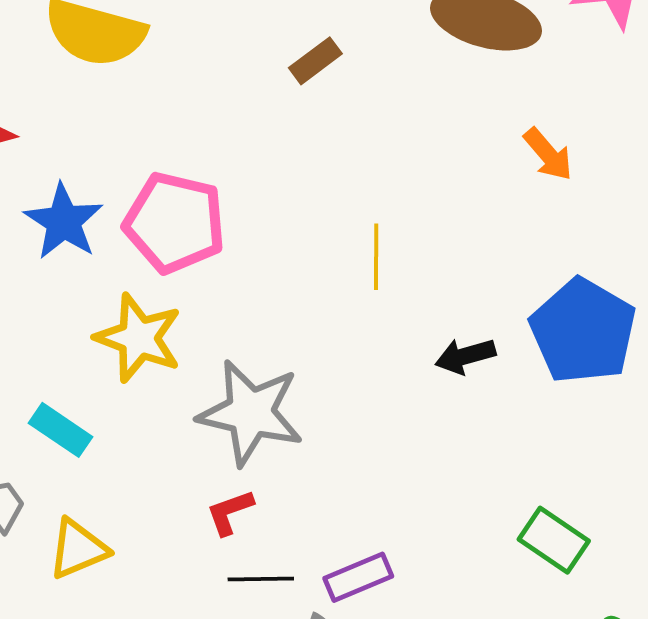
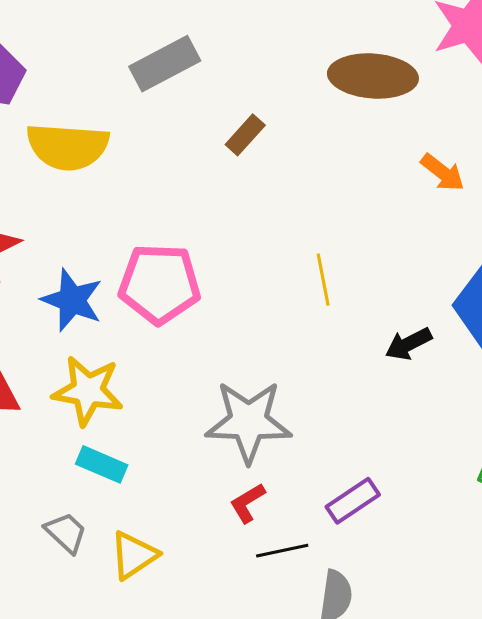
yellow star: (139, 338) -> (88, 391), moved
purple rectangle: (358, 577) -> (353, 501), moved

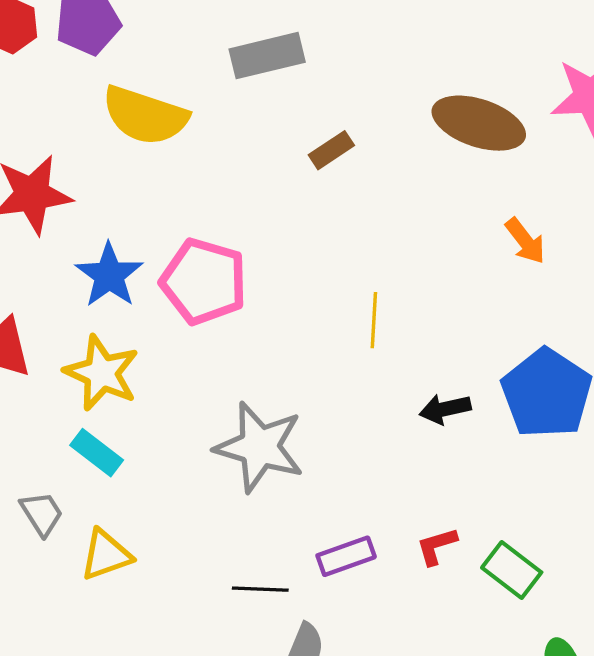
red L-shape: (247, 503) -> (437, 546), moved

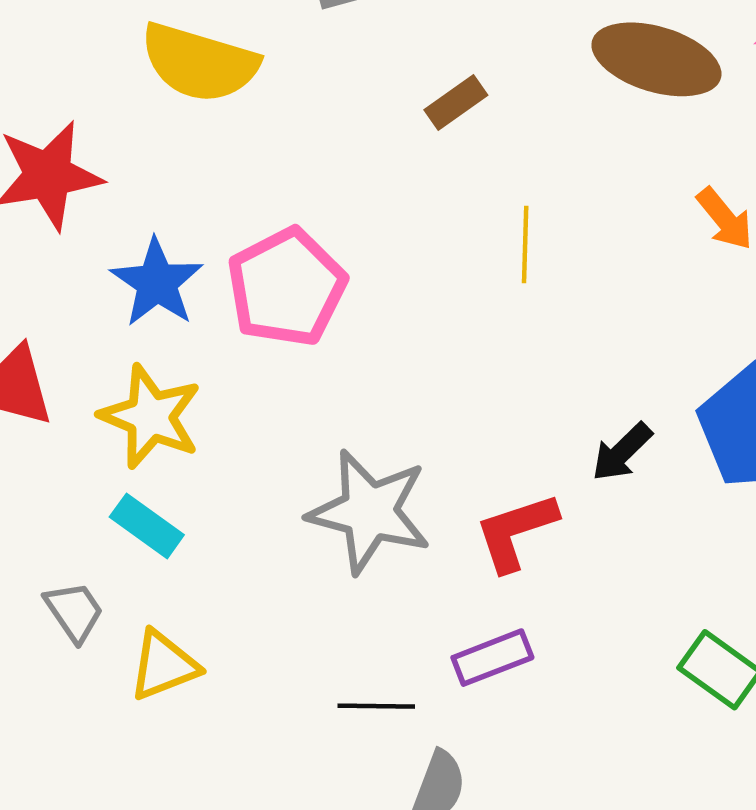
pink pentagon: (204, 281) -> (287, 287), turned 30
yellow line: (374, 320) -> (525, 244), moved
black arrow: (445, 409) -> (622, 452), turned -30
red L-shape: (437, 546) -> (516, 532), moved, size x1.5

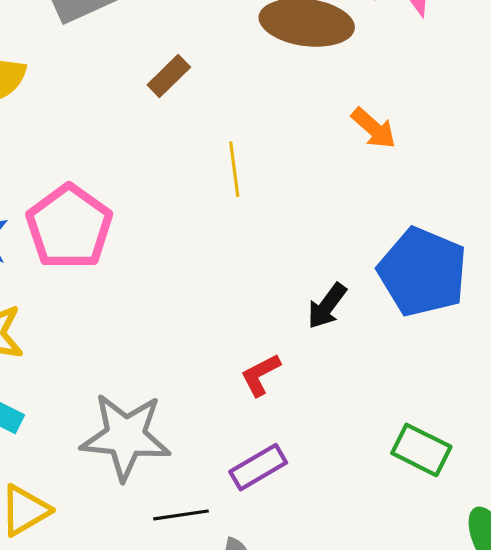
gray star: (369, 512) -> (126, 437), moved
red L-shape: (516, 532) -> (260, 375), size x0.7

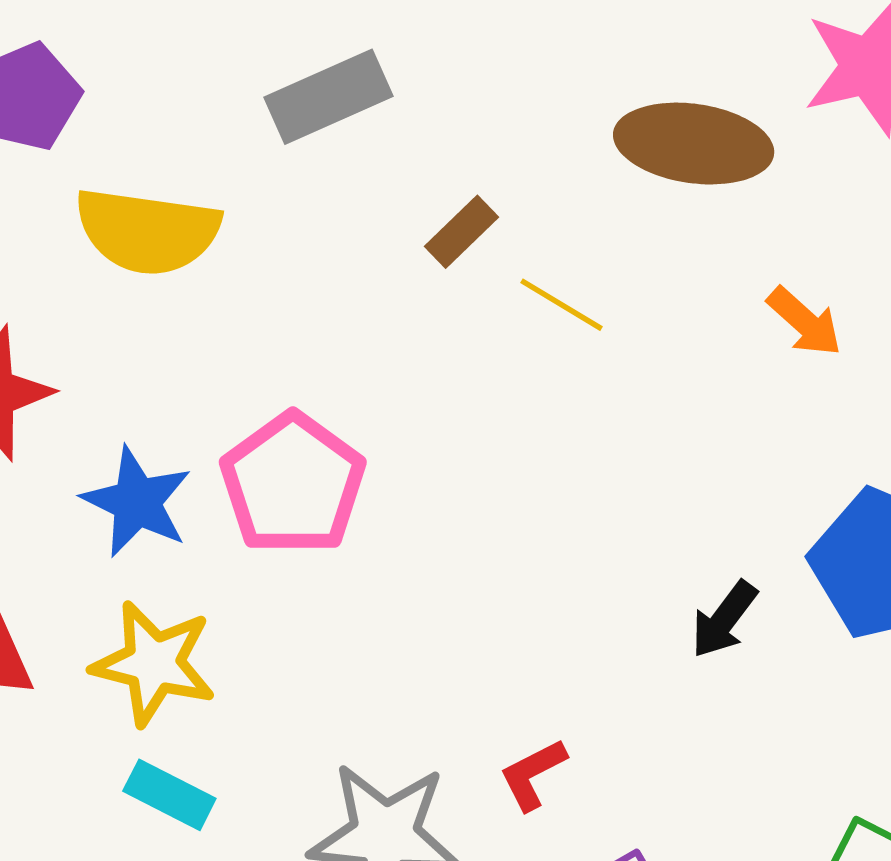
yellow line: (234, 169) -> (561, 305), moved, turned -52
red L-shape: (260, 375) -> (533, 774), moved

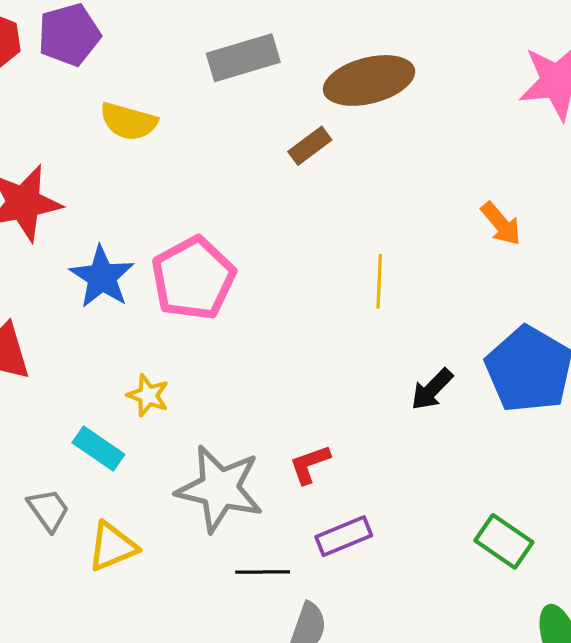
brown ellipse: (694, 144) -> (369, 80), moved, turned -30
yellow semicircle: (147, 231) -> (129, 121), size x0.7
yellow line: (561, 305) -> (379, 281), moved, turned 54
yellow star: (154, 663) -> (148, 395), moved, size x0.6

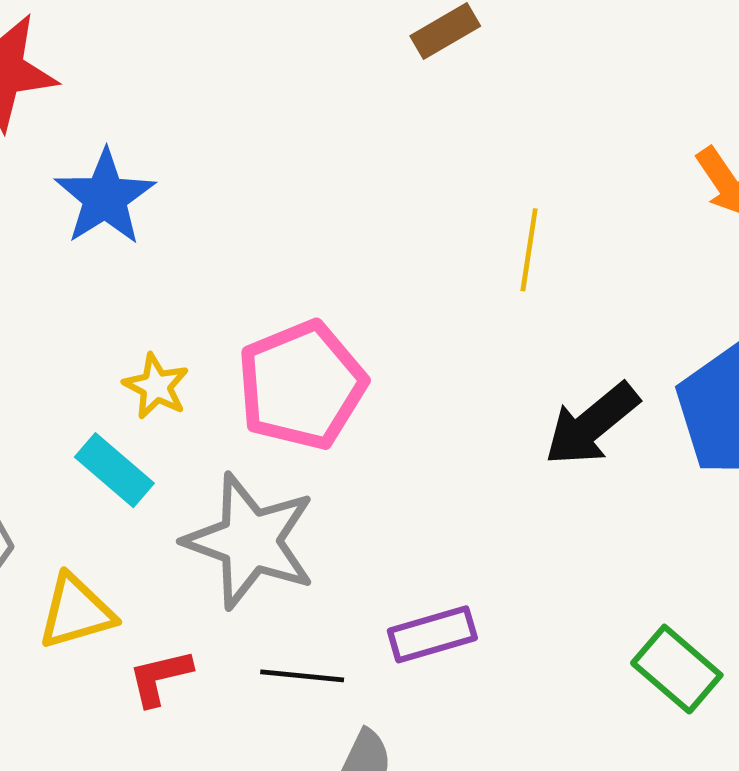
pink pentagon: (193, 278) -> (302, 385), moved
black arrow: (432, 389) -> (592, 424), size x1.4
cyan rectangle: (98, 448) -> (114, 470), moved
red L-shape: (310, 464) -> (160, 677), moved

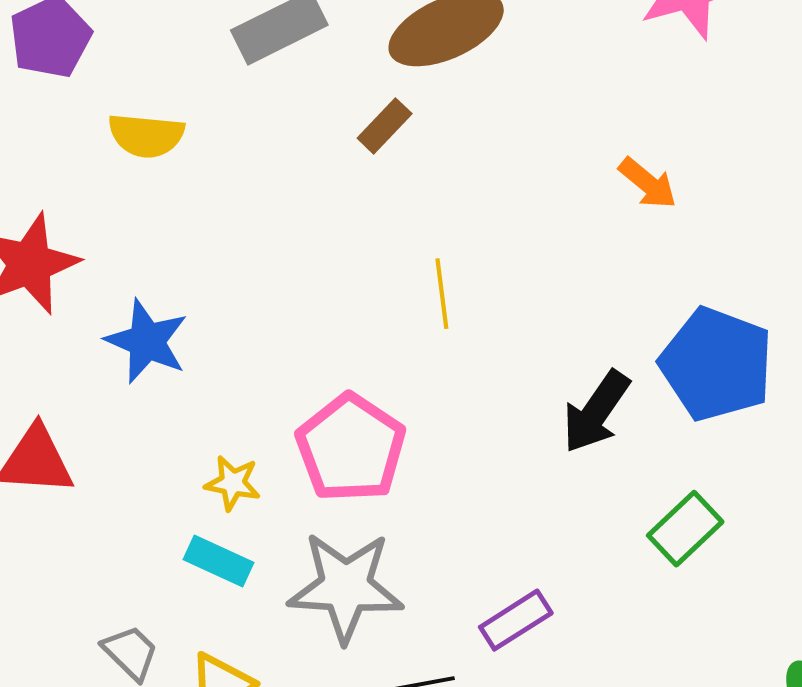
yellow line: (529, 250) -> (442, 294), moved
green rectangle: (677, 669) -> (685, 529), moved, turned -68

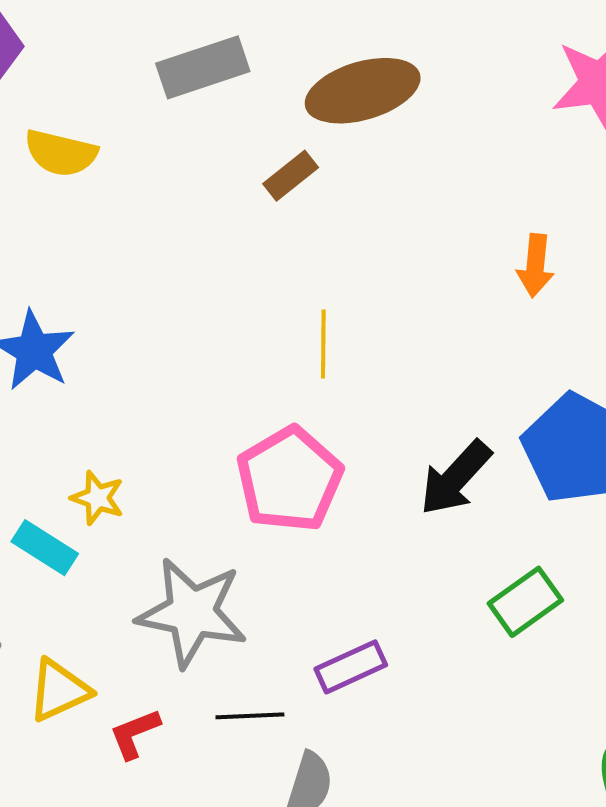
orange arrow: (648, 183) -> (535, 266), turned 48
pink pentagon: (351, 448) -> (289, 479), moved
cyan rectangle: (218, 561) -> (45, 548), moved

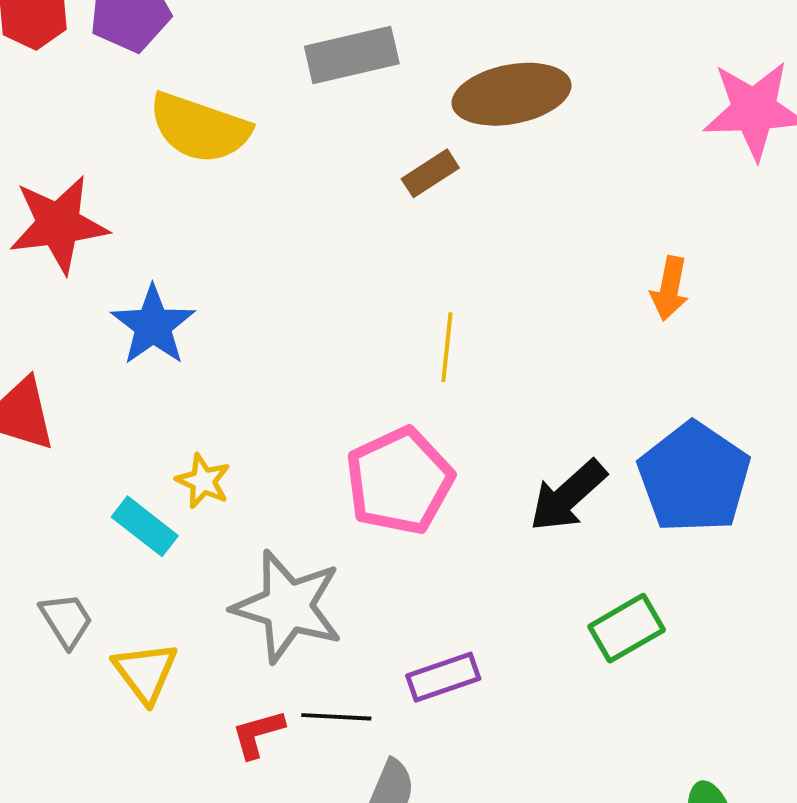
yellow semicircle: (61, 153) -> (200, 128), size x1.4
yellow triangle: (59, 690) -> (145, 672), turned -48
red L-shape: (135, 734) -> (258, 734), moved

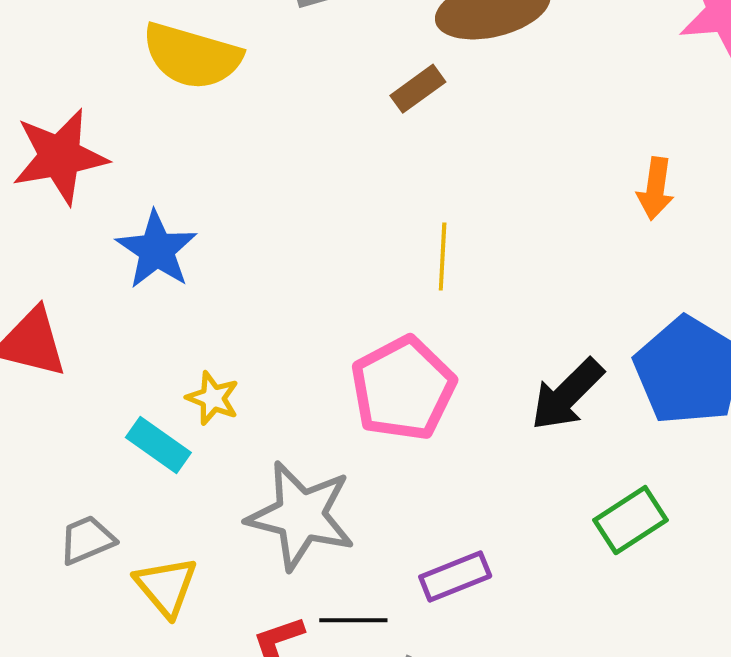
gray trapezoid: (66, 620) -> (87, 540), turned -78

